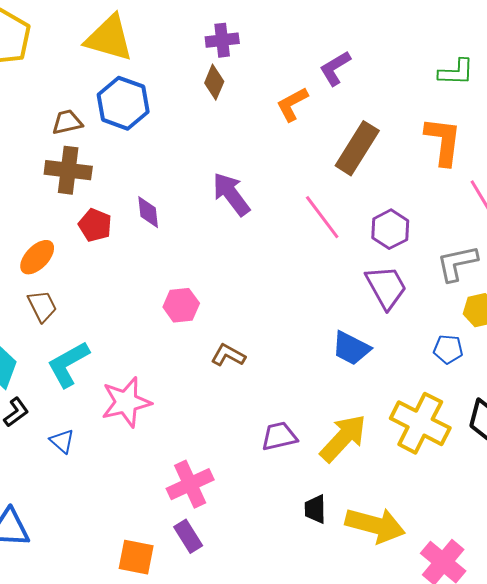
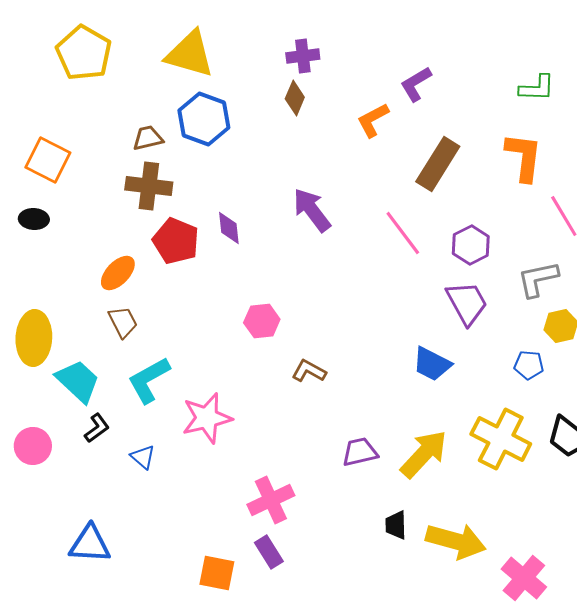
red pentagon: (95, 225) -> (176, 241), size x1.4

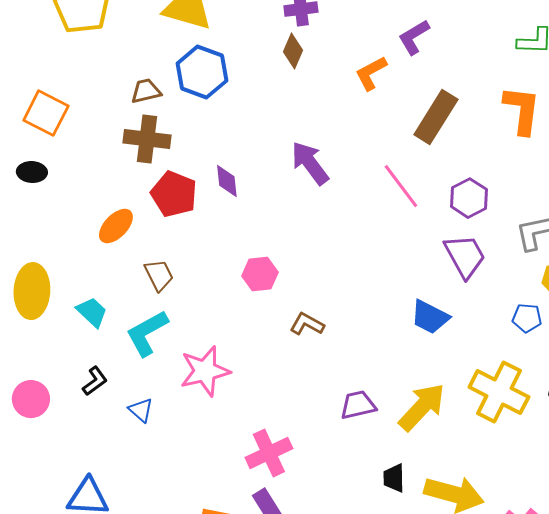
brown trapezoid: (123, 322) -> (159, 275), moved
cyan trapezoid: (78, 381) -> (92, 312), moved, size x0.7

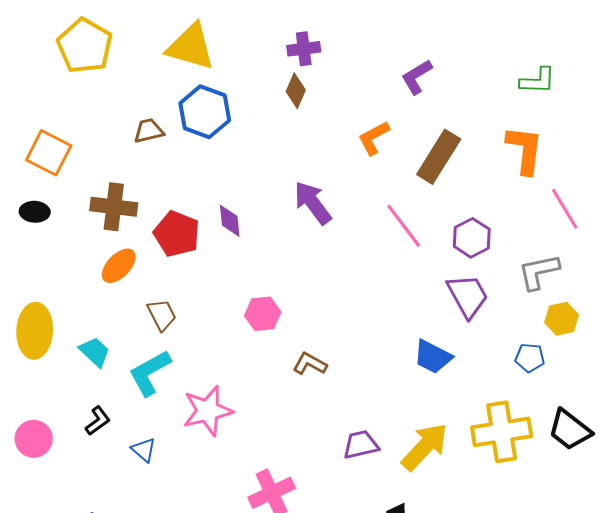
orange L-shape: (371, 73) -> (374, 138), moved
brown cross: (147, 139) -> (114, 207), moved
yellow cross: (499, 392) -> (502, 432), turned -36

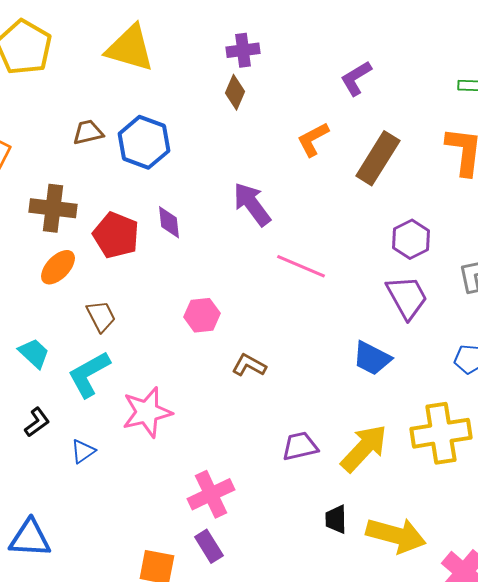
blue hexagon: (205, 112) -> (144, 142), moved
pink line: (404, 226) -> (301, 266), moved, turned -30
blue triangle: (144, 450) -> (83, 451), turned 44

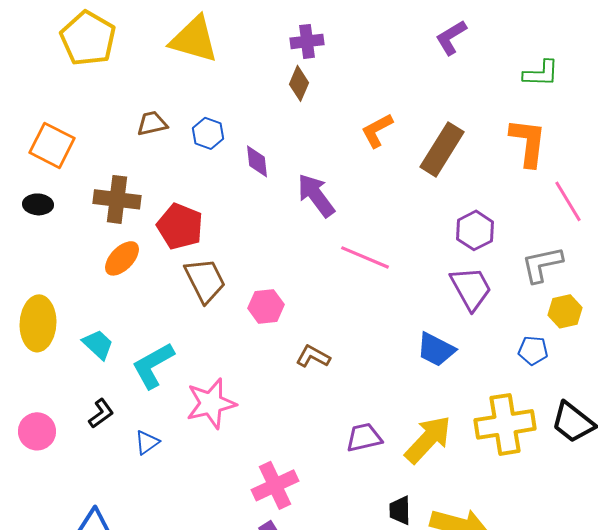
purple L-shape: (356, 78) -> (451, 37), moved
blue hexagon: (144, 142) -> (208, 133), size x0.6
purple diamond: (169, 222) -> (257, 161), moved
brown trapezoid: (101, 316) -> (205, 280), moved, size x1.4

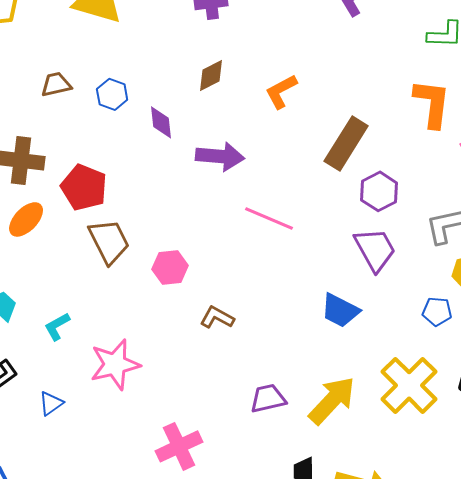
brown diamond: (299, 83) -> (211, 75), moved, turned 40
brown rectangle: (442, 149) -> (346, 143), moved
purple arrow: (316, 195) -> (220, 156), turned 132
cyan L-shape: (153, 365) -> (57, 326), size x0.6
yellow cross: (505, 424) -> (409, 385), turned -36

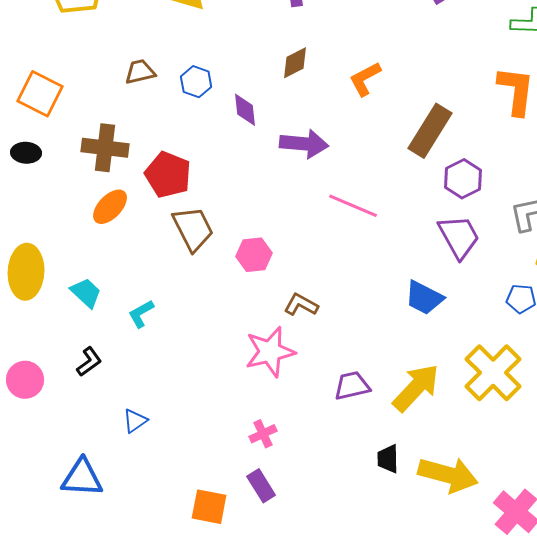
pink star: (115, 364) -> (270, 352), moved
blue triangle: (51, 403) -> (135, 421), moved
pink cross: (179, 446) -> (263, 434), size x0.6

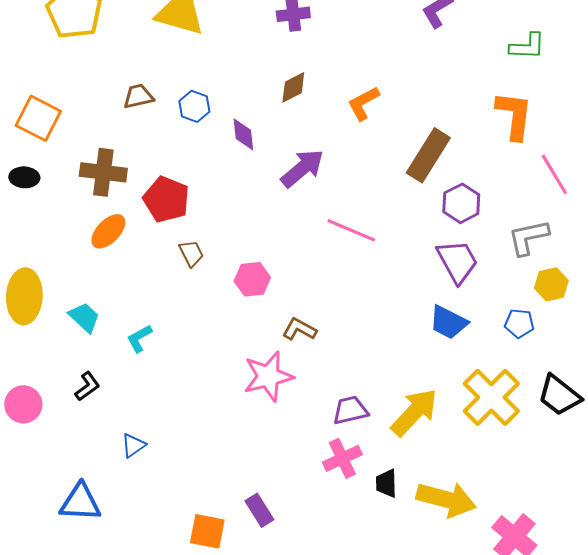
purple arrow: (304, 144) -> (302, 168), turned -45
brown trapezoid: (193, 229) -> (191, 253), size x0.6
blue trapezoid: (424, 298) -> (448, 322), moved
pink cross: (263, 434) -> (342, 458), moved, size x1.4

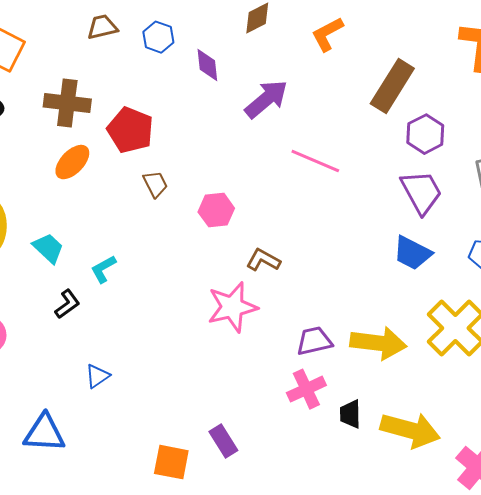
black L-shape: (87, 386) -> (67, 304), moved
yellow arrow: (414, 412) -> (378, 343), turned 54

